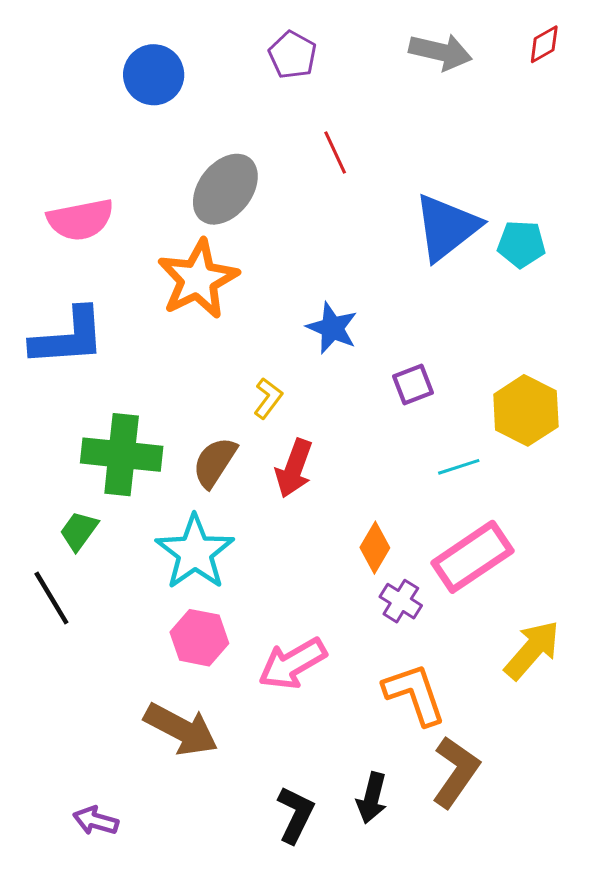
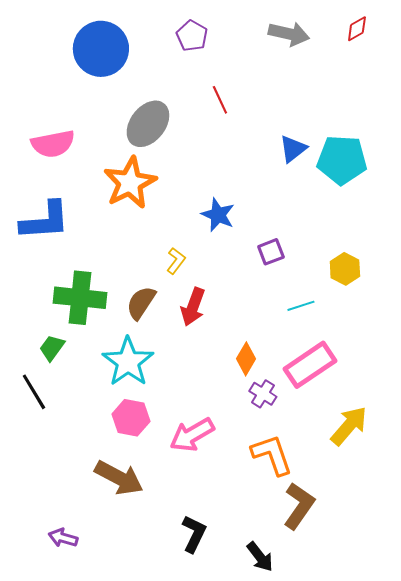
blue circle: (154, 75) -> (101, 49), size x1.4
blue triangle: (447, 227) -> (293, 149), size x0.6
cyan pentagon: (521, 244) -> (342, 160), size x1.6
yellow hexagon: (526, 410) -> (345, 269), size x0.7
black arrow: (372, 798) -> (260, 557), moved, turned -52

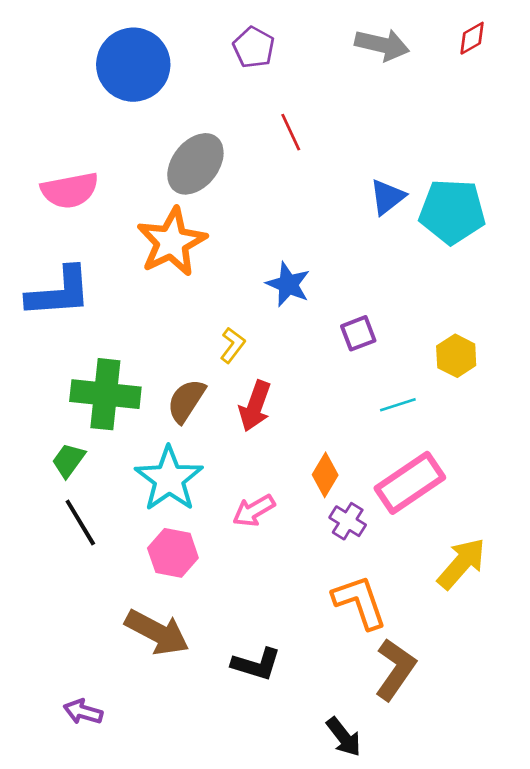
black line: (34, 392) -> (80, 523), moved
pink arrow: (192, 435) -> (254, 511), moved, size x0.7
black L-shape: (194, 534) -> (256, 664), moved, turned 81

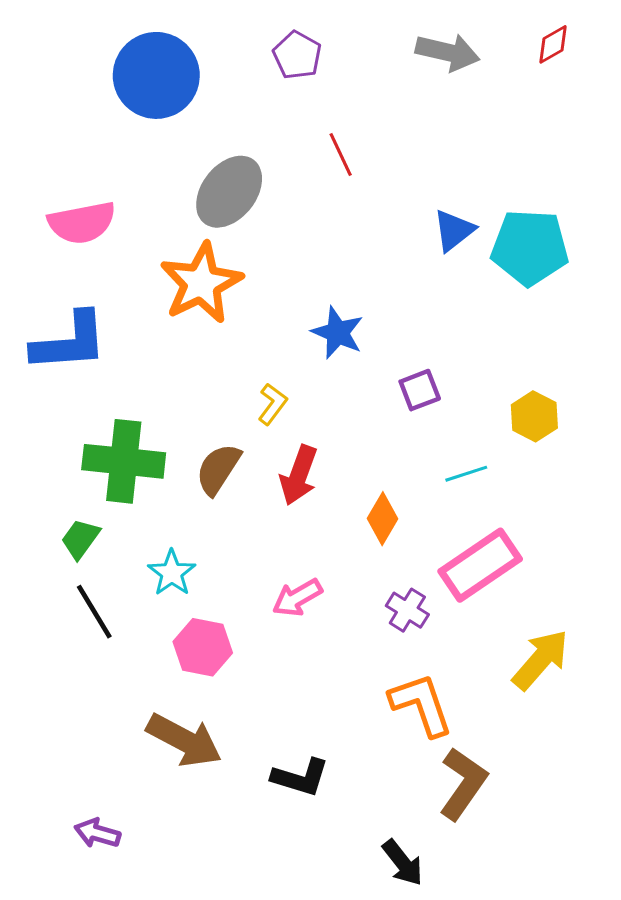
orange diamond: (325, 475) -> (382, 519), moved
cyan star: (169, 479) -> (172, 573), moved, size x0.6

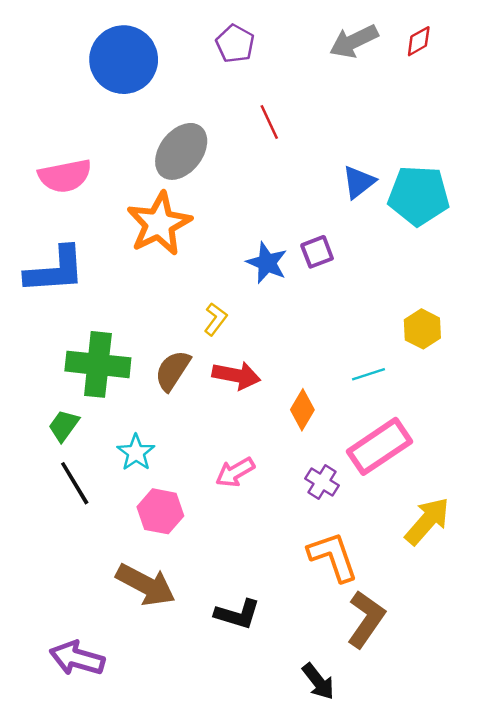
red diamond: (553, 44) -> (419, 41), moved
gray arrow: (448, 52) -> (354, 41), turned 141
purple square: (420, 390) -> (317, 252), moved
red arrow: (299, 475) -> (236, 375), turned -99
purple arrow: (97, 833) -> (77, 658), size x1.5

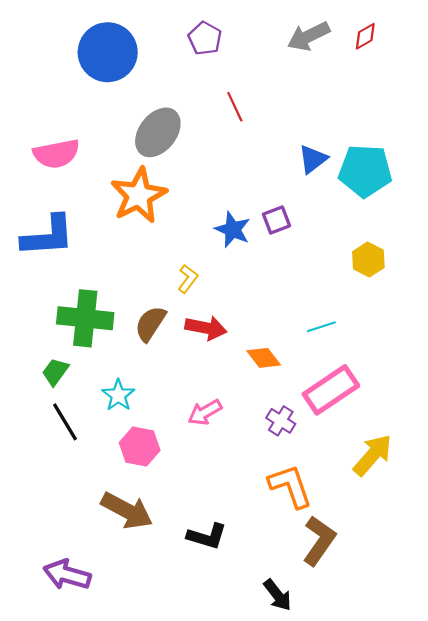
yellow hexagon: (422, 329) -> (368, 260), moved
orange diamond: (302, 410) -> (264, 358), turned -68

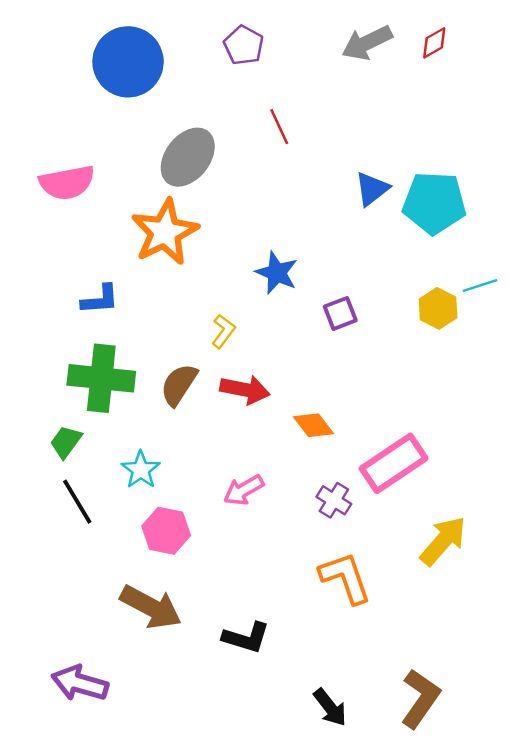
purple square: (276, 220) -> (340, 313), moved
blue L-shape: (48, 236) -> (100, 299), moved, size x0.6
cyan line: (321, 327) -> (480, 285), moved
brown L-shape: (319, 541) -> (420, 699), moved

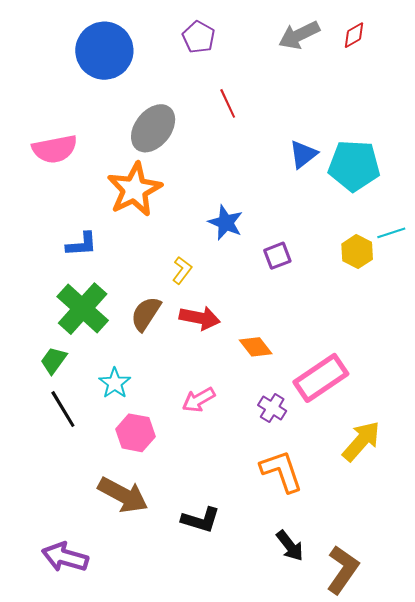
green cross: (101, 378) -> (83, 309), turned 36
black arrow: (330, 707) -> (290, 546), moved

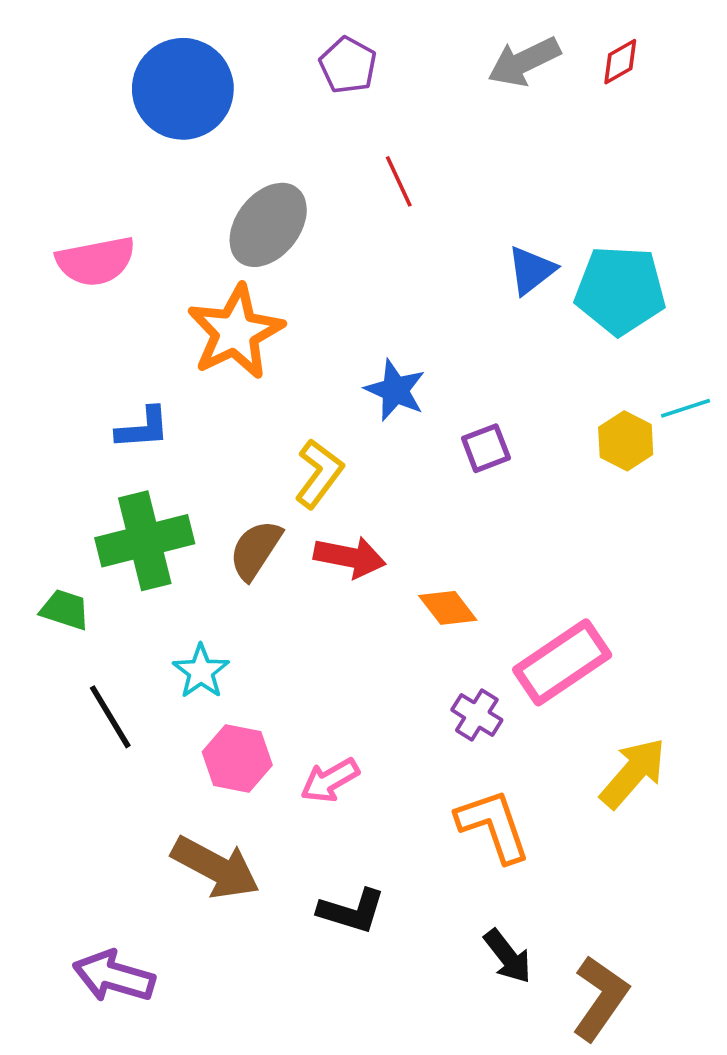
yellow L-shape: (182, 270) -> (319, 474), size x1.4
green cross: (83, 309) -> (145, 541), turned 34
green trapezoid: (54, 360) -> (65, 610), moved, turned 72
pink arrow: (199, 400) -> (330, 780), moved

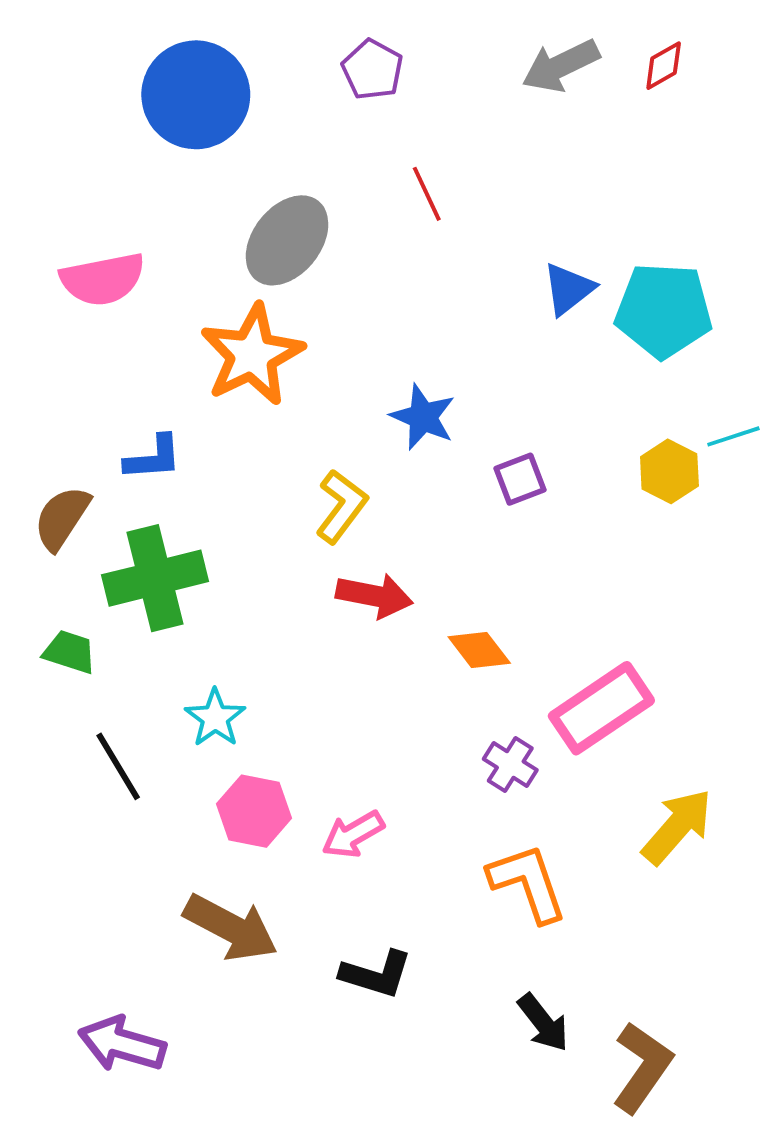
brown semicircle: (255, 550) -> (62, 518), moved

